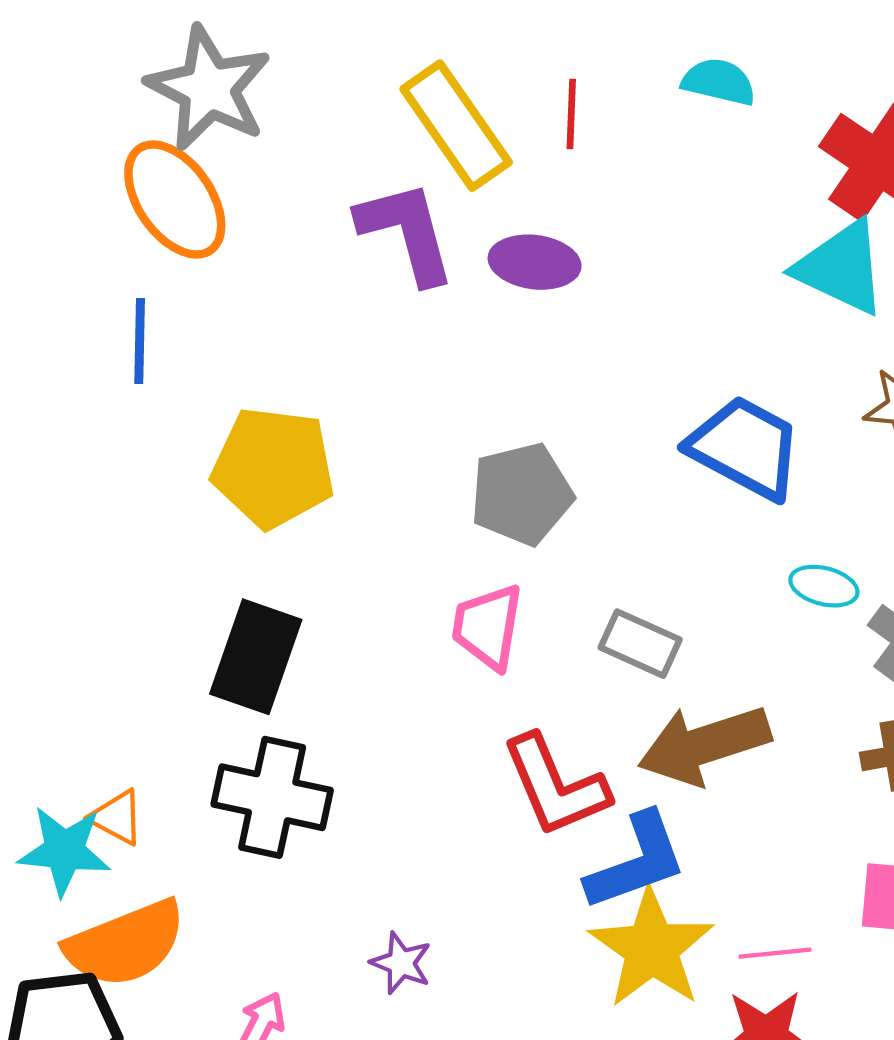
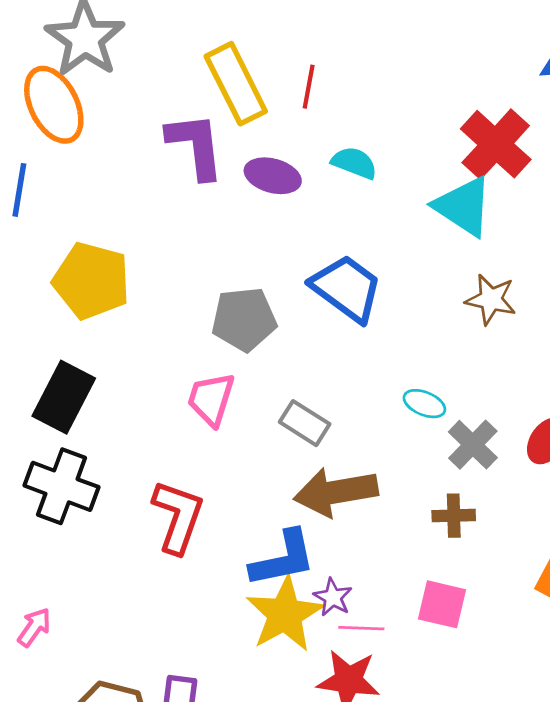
cyan semicircle: (719, 82) -> (354, 163), moved
blue trapezoid: (745, 448) -> (347, 288), moved
red L-shape: (555, 786) -> (178, 517), moved, turned -146
purple star: (401, 963) -> (333, 597), moved

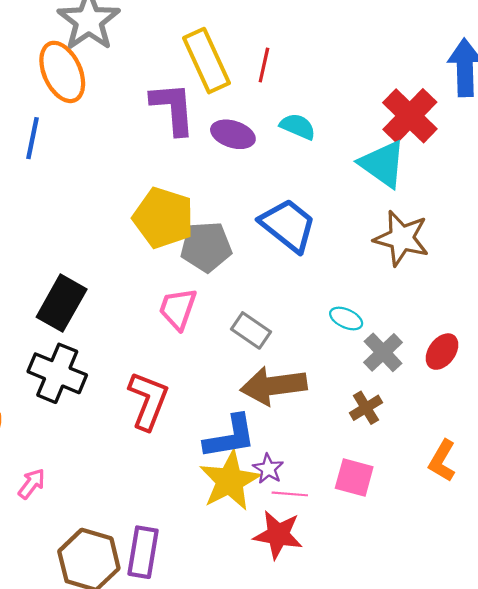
yellow pentagon: (91, 281) -> (163, 218), moved
brown star: (491, 299) -> (401, 238), size x1.4
brown cross: (454, 516) -> (366, 408), turned -32

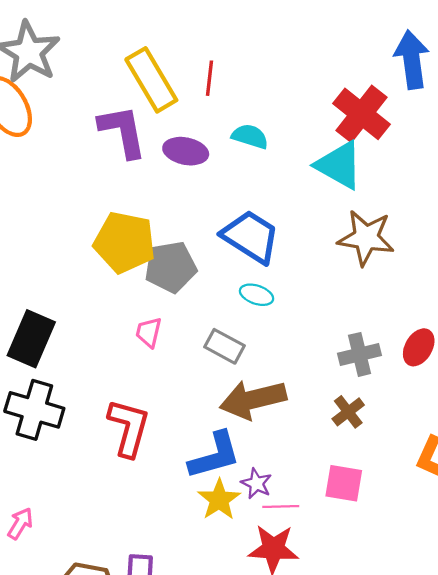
pink trapezoid: (178, 309) -> (149, 332), size x0.7
cyan ellipse: (346, 319) -> (257, 295), moved
gray cross: (383, 352) -> (360, 354), turned 36
yellow star: (230, 481) -> (219, 500), size x0.7

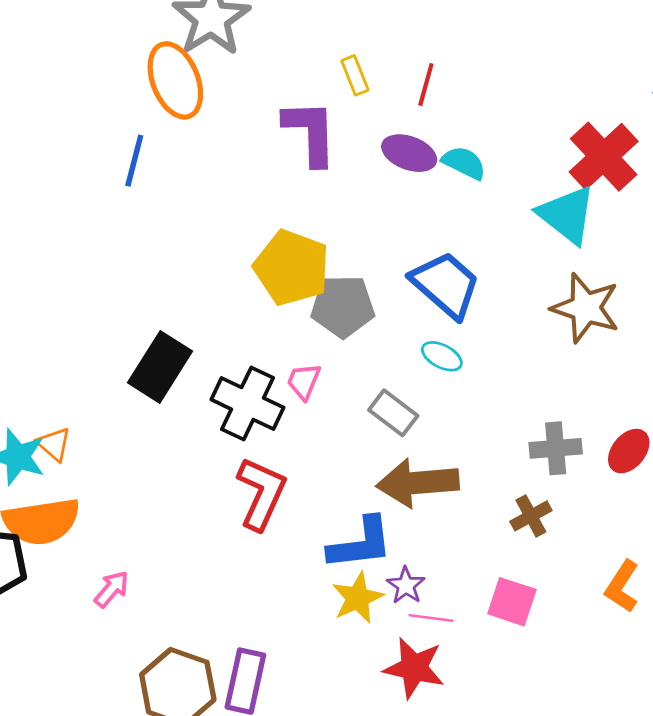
yellow rectangle: (151, 80) -> (355, 75), size x0.5
purple ellipse: (186, 151) -> (409, 153), moved
black cross: (34, 410) -> (247, 404), moved

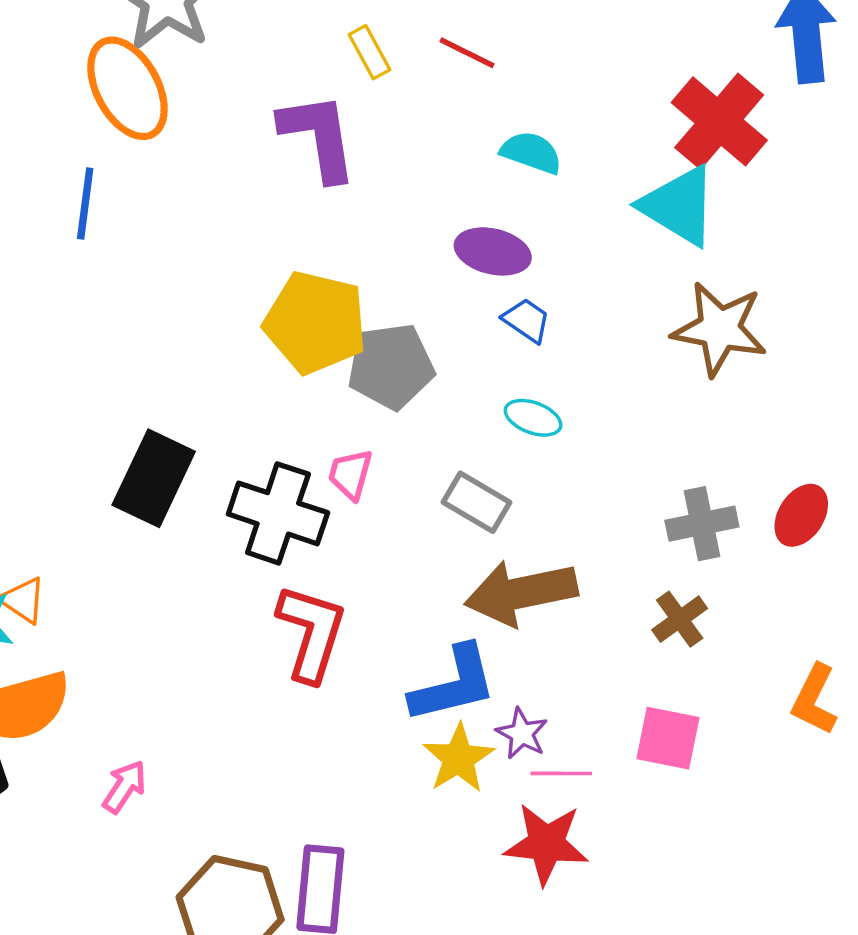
red line: (426, 84) -> (467, 53), turned -72
purple ellipse: (409, 153) -> (493, 251), moved
blue trapezoid: (446, 285) -> (527, 320), size x0.5

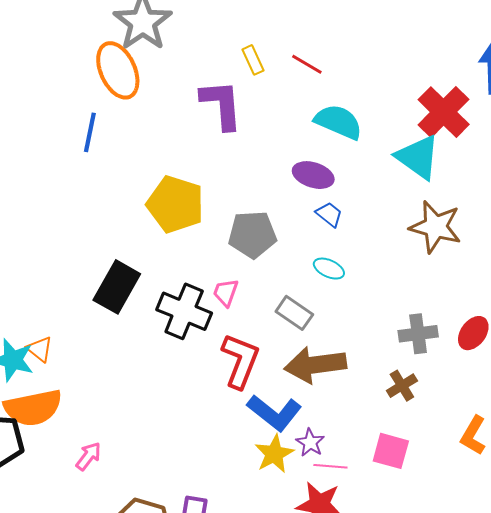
cyan semicircle: (531, 152) -> (338, 122), size x1.4
yellow pentagon: (315, 322) -> (175, 204), moved
red L-shape: (311, 633) -> (240, 361), moved
blue L-shape: (454, 684) -> (274, 413), turned 48

